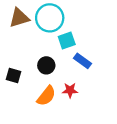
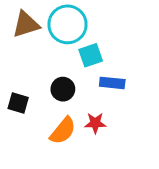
blue rectangle: (82, 61) -> (112, 83), turned -30

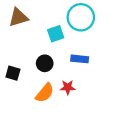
cyan circle: (67, 24) -> (81, 17), moved
cyan square: (91, 55) -> (56, 34), moved

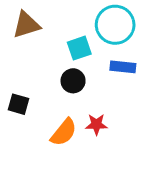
blue rectangle: (80, 59) -> (123, 67), moved
black circle: (45, 63) -> (73, 81), moved

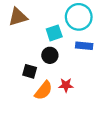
black square: (18, 104) -> (30, 71), moved

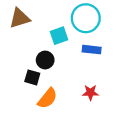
black circle: (50, 55) -> (45, 60), moved
red star: (66, 85) -> (90, 93), moved

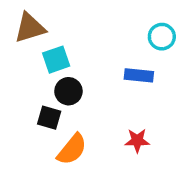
cyan circle: (86, 18) -> (162, 37), moved, size x0.6
cyan square: (59, 36) -> (56, 60), moved

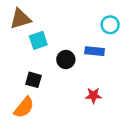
black circle: (68, 91) -> (66, 60), moved
orange semicircle: (72, 149) -> (24, 107), moved

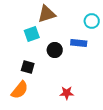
brown triangle: (20, 19) -> (47, 14), moved
red star: (93, 95) -> (67, 93), moved

